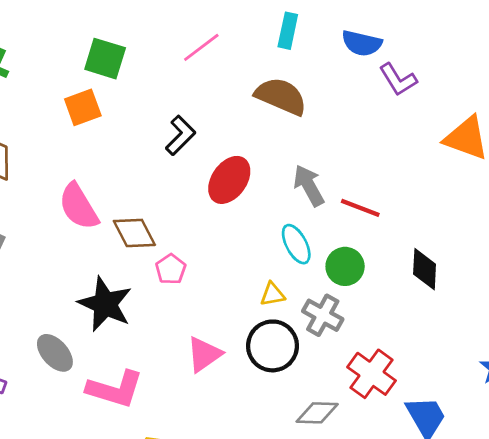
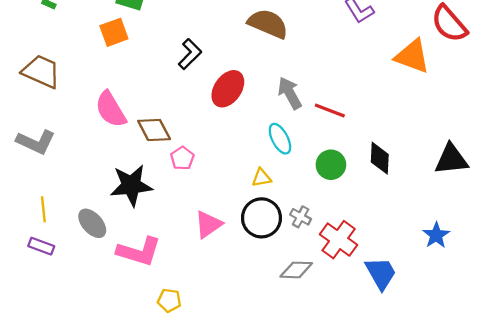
green circle: (345, 266) -> (331, 165), moved
black star: (105, 304) -> (131, 185), turned -30
gray cross: (323, 315) -> (301, 217), moved, size x0.7

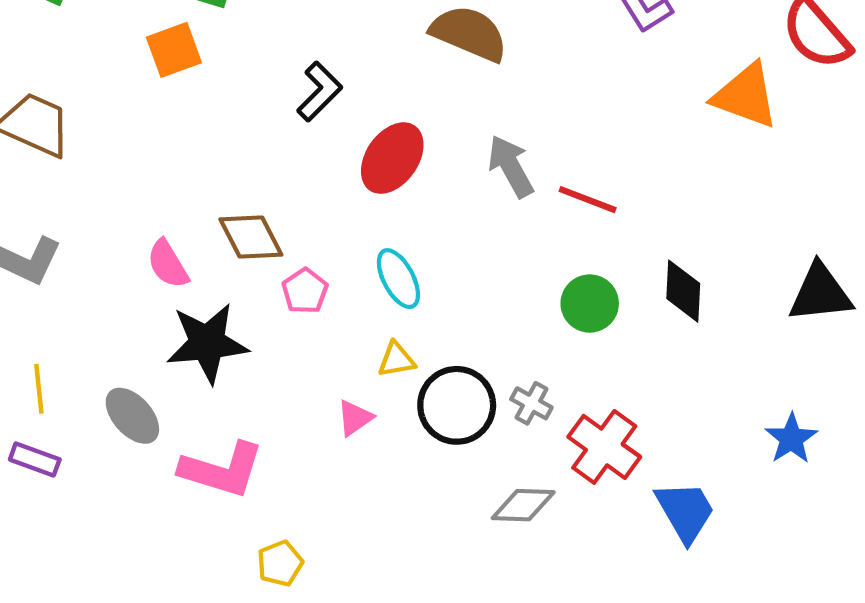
pink semicircle: (111, 109) -> (168, 264), moved, size x0.7
cyan ellipse: (280, 139) -> (398, 279), moved
yellow triangle: (261, 178) -> (396, 360), moved
pink triangle: (208, 224) -> (355, 418), size x0.7
yellow pentagon: (169, 300) -> (280, 563), turned -30

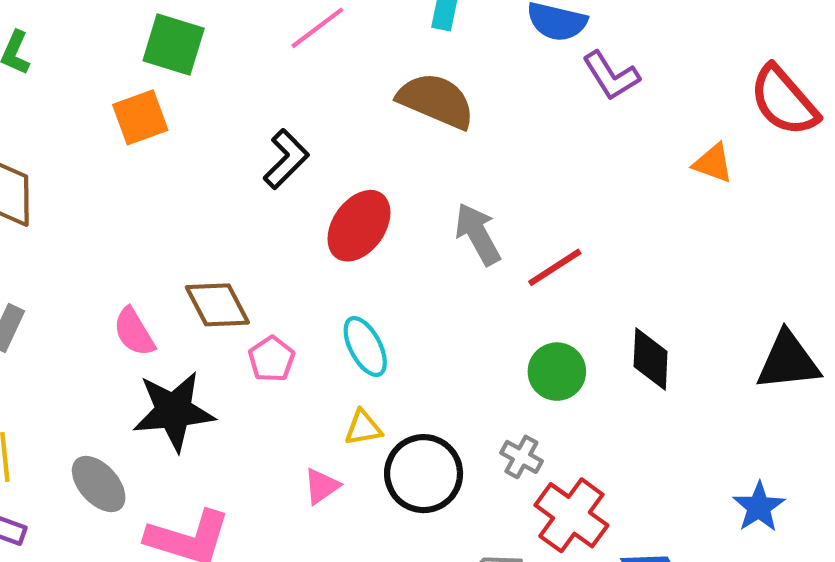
orange triangle: (746, 96) -> (713, 163), size x0.6
red line: (588, 200) -> (555, 267), turned -54
gray cross: (531, 403) -> (521, 457), moved

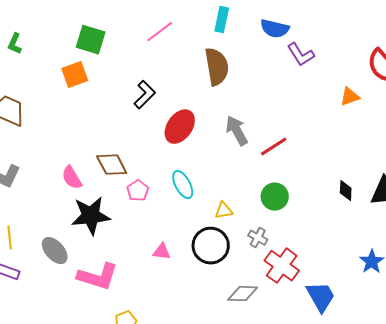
brown semicircle: (436, 101) -> (217, 67), turned 57
orange triangle: (713, 163) -> (350, 97), turned -40
black diamond: (651, 359) -> (346, 191), moved, size x0.7
yellow triangle: (363, 428) -> (224, 211), moved
pink triangle: (321, 486) -> (162, 252), turned 42

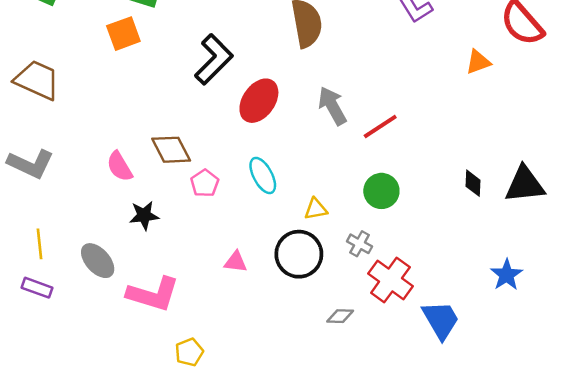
black L-shape: (145, 95) -> (214, 59), size x1.4
black star: (91, 216) -> (144, 215), size x0.6
gray diamond: (243, 294) -> (340, 316), size x0.7

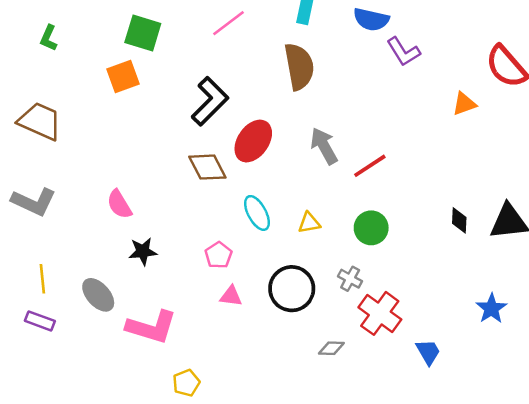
brown diamond: (171, 150) -> (207, 167), moved
pink pentagon: (205, 183) -> (219, 255), moved
yellow triangle: (316, 209) -> (309, 223), moved
blue trapezoid: (441, 320) -> (428, 352), size x0.7

